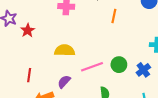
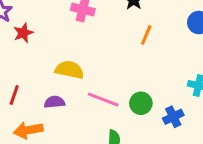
pink line: (92, 67) -> (103, 100), turned 30
purple semicircle: (64, 82) -> (55, 102), moved, turned 32

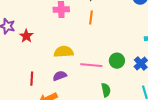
orange line: (146, 35) -> (91, 17), moved

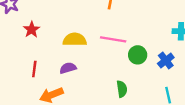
red star: (26, 36) -> (32, 30), moved
pink line: (91, 65) -> (113, 39), moved

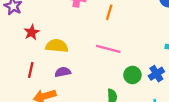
yellow semicircle: (75, 40) -> (57, 46), moved
green circle: (138, 55) -> (132, 75), moved

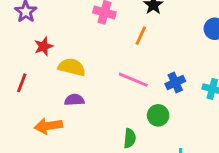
red line: (31, 70) -> (22, 83), moved
blue cross: (156, 74) -> (175, 82), moved

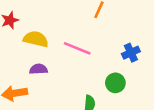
pink line: (133, 80) -> (77, 48), moved

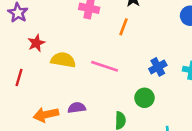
purple semicircle: (38, 69) -> (77, 108), moved

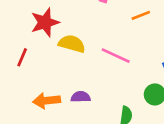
orange line: (123, 27) -> (141, 15), turned 42
red star: (36, 43) -> (45, 22), size x1.5

